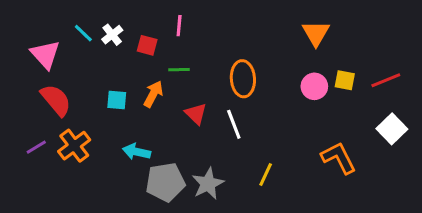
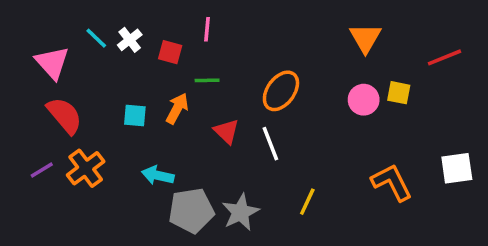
orange ellipse: (243, 79) -> (281, 91), turned 40
red line: (386, 80) -> (445, 57), moved
white square: (392, 129) -> (457, 168), moved, turned 36

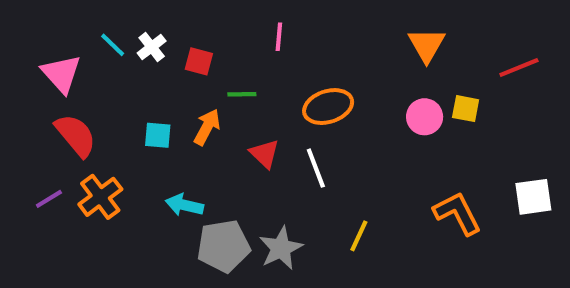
pink line: (207, 29) -> (279, 37), moved
orange ellipse: (281, 91) -> (328, 107), turned 36

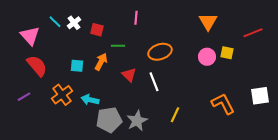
orange cross: (100, 197) -> (62, 95), moved

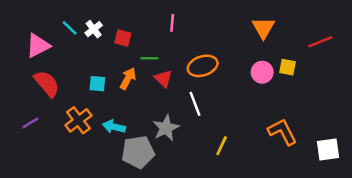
pink triangle: (30, 36) -> (38, 46), turned 45
red triangle: (129, 75) -> (163, 79), moved
white square: (260, 96) -> (328, 149), moved
gray star: (137, 121) -> (166, 128), moved

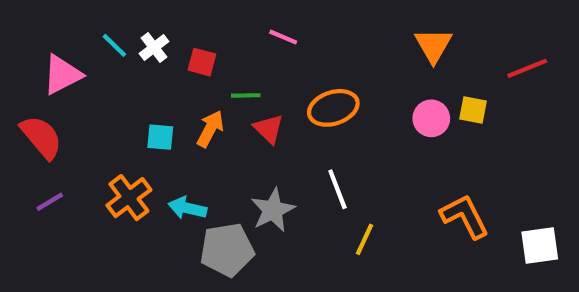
pink line: (172, 23) -> (283, 37), turned -72
red semicircle: (47, 84) -> (41, 137), moved
white line: (195, 104) -> (337, 189), moved

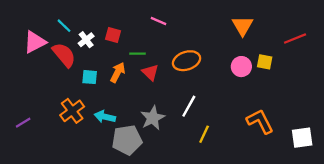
white cross: (154, 47) -> (86, 40), moved
red semicircle: (41, 137) -> (64, 55), moved
white line: (337, 189) -> (189, 106), turned 50
purple line: (50, 202) -> (23, 123), moved

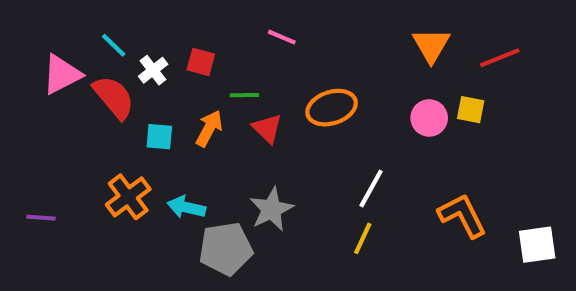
red line: (295, 39) -> (500, 58), moved
white line: (189, 106) -> (371, 189), moved
purple line: (23, 123) -> (41, 218), turned 35

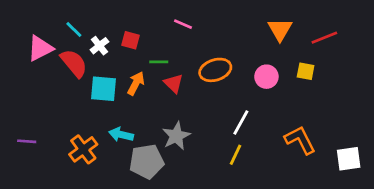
pink circle: (429, 118) -> (266, 77), moved
cyan square: (159, 137) -> (103, 89), size x1.5
orange cross: (128, 197) -> (83, 149), moved

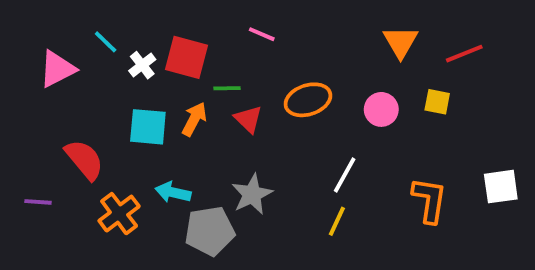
red square: (130, 40) -> (187, 57), size x1.6
red semicircle: (74, 63) -> (84, 160), moved
orange L-shape: (300, 140) -> (429, 200), turned 36
white square: (349, 159) -> (501, 187), moved

